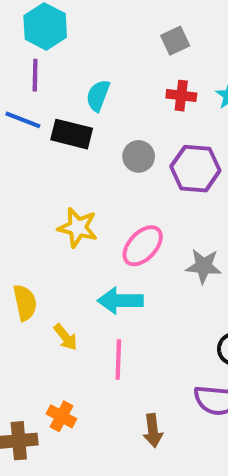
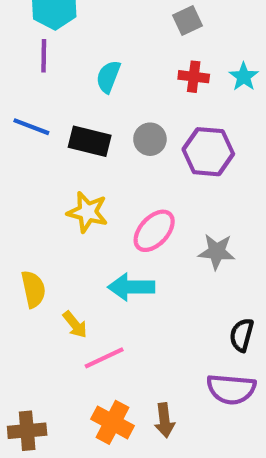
blue line: (23, 120) -> (31, 127), moved
black rectangle: (72, 134) -> (90, 141), moved
pink line: (118, 359) -> (104, 358), moved, turned 63
orange cross: (61, 416) -> (112, 422), moved, size x1.4

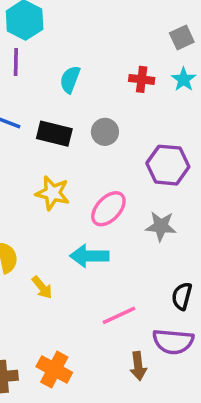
gray square: (187, 20) -> (182, 37), moved
purple hexagon: (208, 152) -> (168, 165), moved
pink line: (104, 358) -> (119, 315), moved
brown arrow: (165, 420) -> (138, 366), moved
orange cross: (112, 422) -> (54, 370), moved

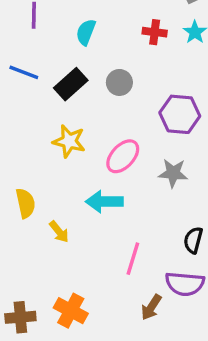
black rectangle: (54, 134) -> (71, 84), turned -56
pink line: (119, 315) -> (133, 259), turned -48
brown arrow: (138, 366) -> (151, 307), turned 40

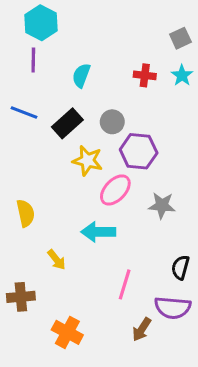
purple hexagon: (180, 114) -> (139, 151), moved
yellow star: (69, 141) -> (87, 161), moved
yellow semicircle: (25, 203) -> (26, 213), moved
brown cross: (20, 317) -> (21, 297), moved

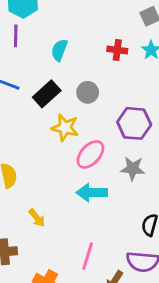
purple hexagon: (139, 151) -> (134, 123), moved
cyan arrow: (98, 232) -> (92, 193), moved
pink line: (125, 284) -> (88, 256), moved

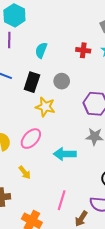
black rectangle: (47, 94) -> (32, 82), turned -30
pink ellipse: (90, 154) -> (31, 139), moved

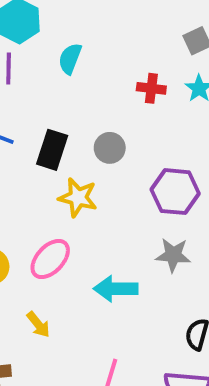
cyan semicircle: (41, 50) -> (70, 59), moved

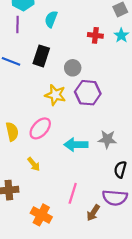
black rectangle: (52, 150) -> (41, 56), moved
purple hexagon: (175, 192) -> (88, 93), moved
gray star: (173, 255) -> (107, 139), moved

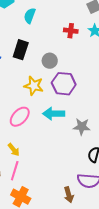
cyan arrow: (76, 145) -> (54, 114), moved
pink line: (73, 193) -> (15, 171), moved
brown arrow: (93, 213) -> (69, 195), turned -49

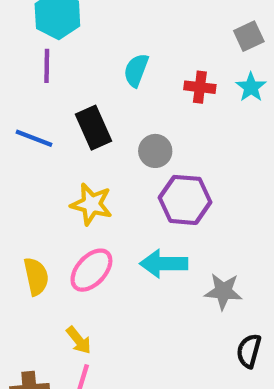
cyan semicircle: (30, 16) -> (136, 70), moved
black rectangle: (21, 50) -> (94, 128), turned -42
yellow star: (34, 86) -> (91, 204), moved

